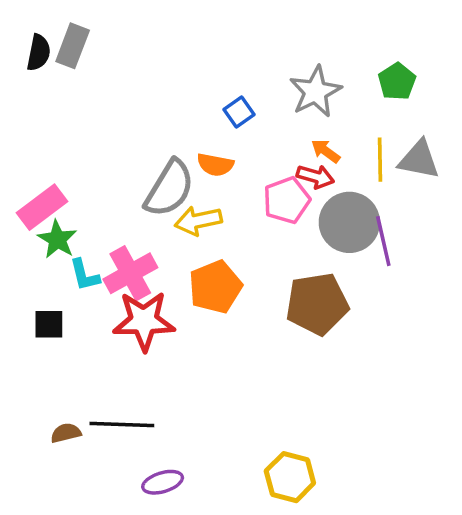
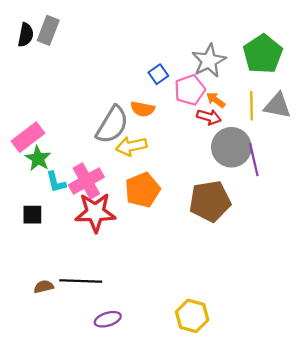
green pentagon: (397, 81) -> (263, 54), size x1.6
pink pentagon: (287, 200) -> (190, 90), moved

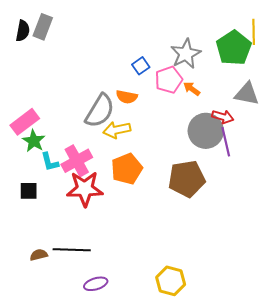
yellow line: (252, 106) -> (254, 32), moved
red arrow: (209, 117) -> (223, 117), moved

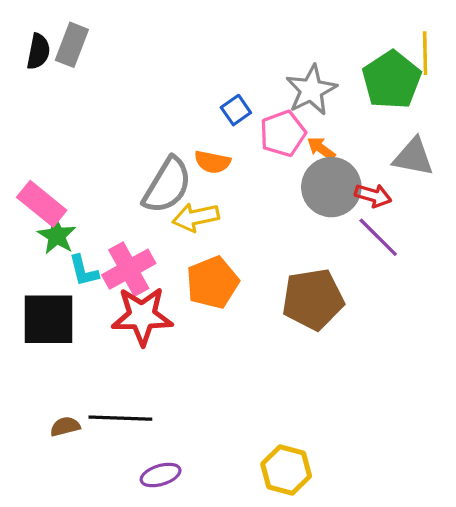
pink rectangle: (25, 122) -> (42, 204), turned 76
gray circle: (206, 131) -> (331, 187), moved
purple line: (226, 142) -> (378, 237), turned -32
black square: (29, 191) -> (48, 319), size x1.8

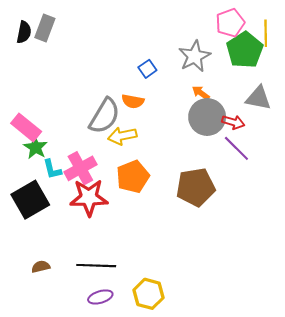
pink pentagon: (283, 134) -> (230, 23), moved
black square: (48, 319) -> (30, 200), turned -30
black line: (120, 418) -> (96, 266), moved
yellow hexagon: (286, 470) -> (148, 294), moved

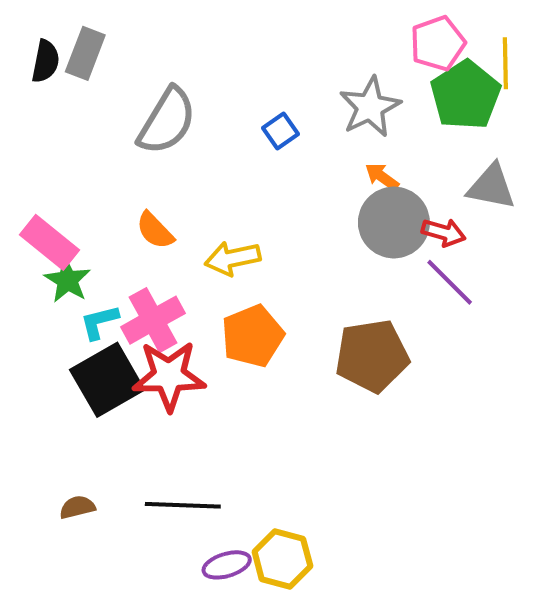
orange semicircle: (133, 101) -> (155, 230), moved, turned 35
gray semicircle: (105, 116) -> (167, 121), moved
cyan L-shape: (52, 169) -> (99, 322), turned 90
black square: (30, 200) -> (107, 380), moved
purple ellipse: (100, 297) -> (227, 565), moved

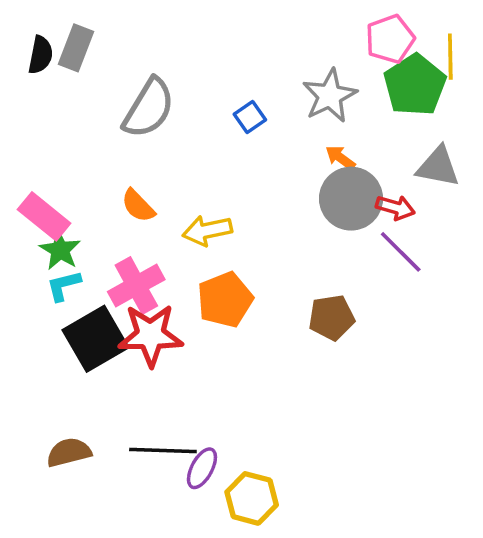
cyan L-shape: (99, 322) -> (64, 286), moved
brown pentagon: (372, 356) -> (331, 317), size x0.7
brown semicircle: (77, 507) -> (69, 452), size x1.4
purple ellipse: (227, 565) -> (202, 468), moved, turned -45

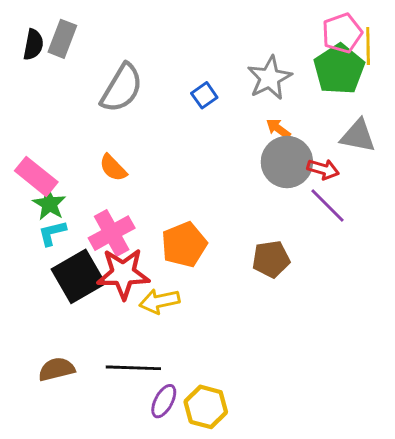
pink pentagon: (390, 39) -> (342, 33), moved
yellow arrow: (207, 231) -> (159, 301), moved
purple ellipse: (202, 468) -> (164, 401), moved

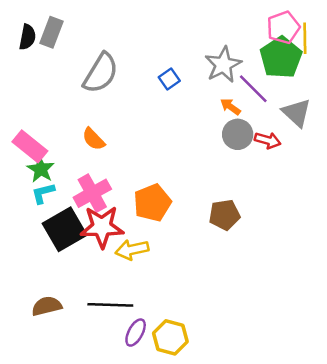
gray triangle: (358, 136) -> (296, 113), turned 32
gray circle: (287, 162) -> (238, 134), size x0.7
purple line: (328, 205) -> (253, 89), moved

